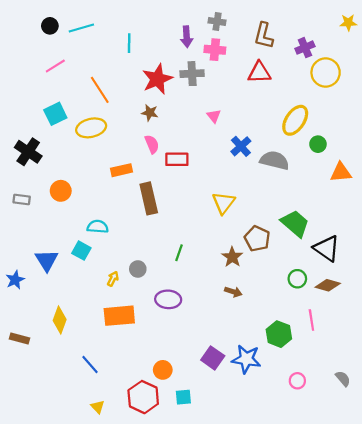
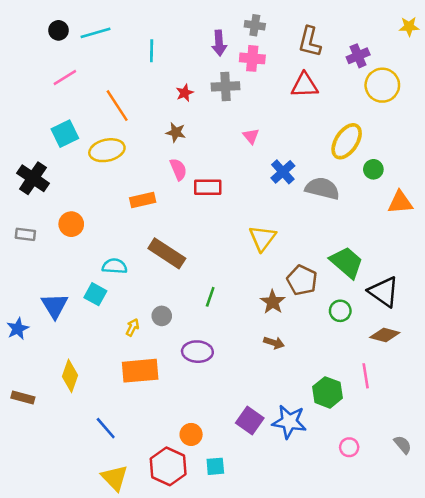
red star: (157, 79) -> (185, 93), size x0.5
brown rectangle: (149, 198) -> (167, 253), moved, turned -44
green circle: (297, 279) -> (340, 311), moved
yellow triangle: (98, 407) -> (115, 478), size x1.6

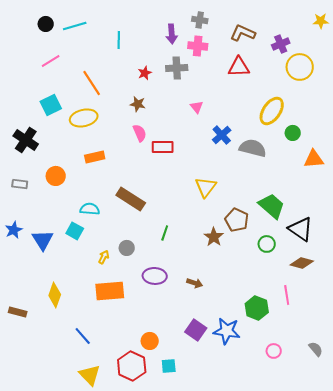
brown L-shape: (310, 42) -> (243, 33), turned 100
orange rectangle: (143, 200) -> (95, 157), moved
blue star: (18, 329) -> (14, 230), moved
brown arrow: (274, 343) -> (195, 283), moved

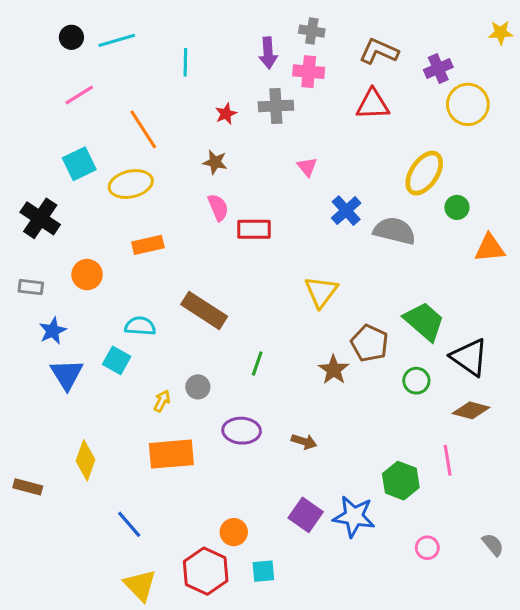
blue star: (14, 230) -> (53, 331), moved

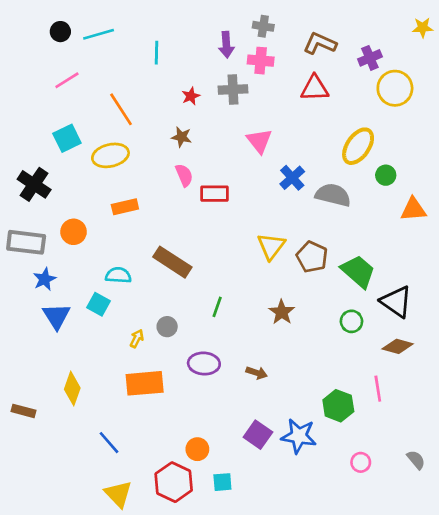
pink triangle: (307, 167) -> (259, 141), size x1.5
gray rectangle: (31, 287) -> (26, 242), size x1.8
brown pentagon: (370, 343) -> (312, 257), moved

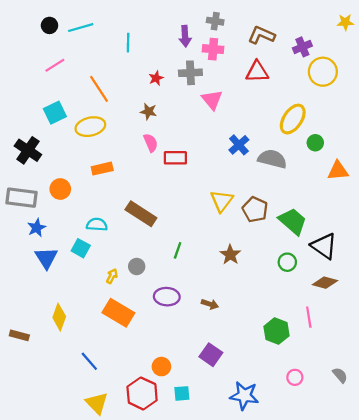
pink triangle: (259, 141) -> (212, 100), moved
orange rectangle: (145, 383) -> (118, 313), turned 36
blue star: (299, 436) -> (244, 396), moved

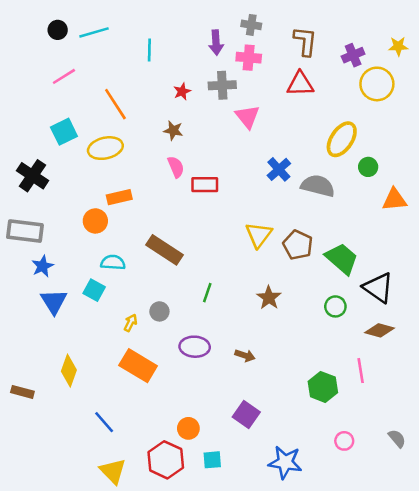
yellow star: (345, 22) -> (398, 46), moved
brown L-shape: (261, 35) -> (305, 41), turned 72
orange circle: (60, 189) -> (95, 221), moved

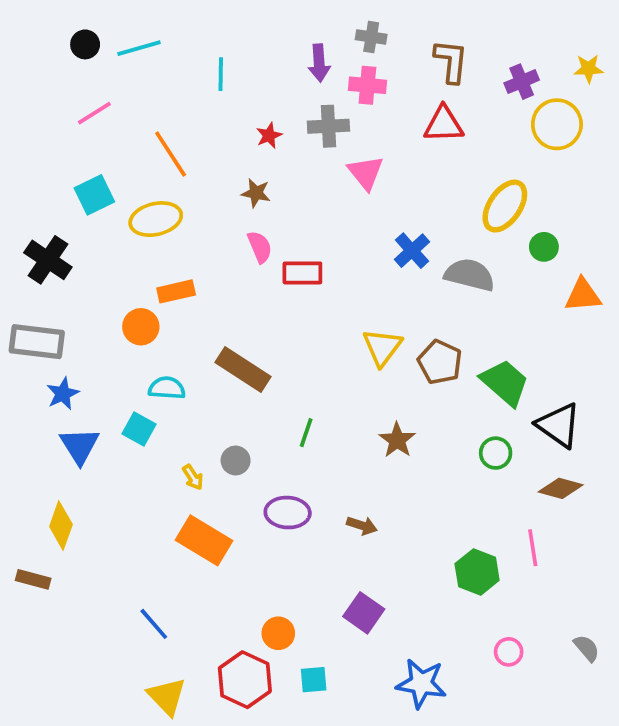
yellow arrow: (131, 323) -> (193, 477), turned 120
yellow diamond: (69, 371) -> (61, 526), moved

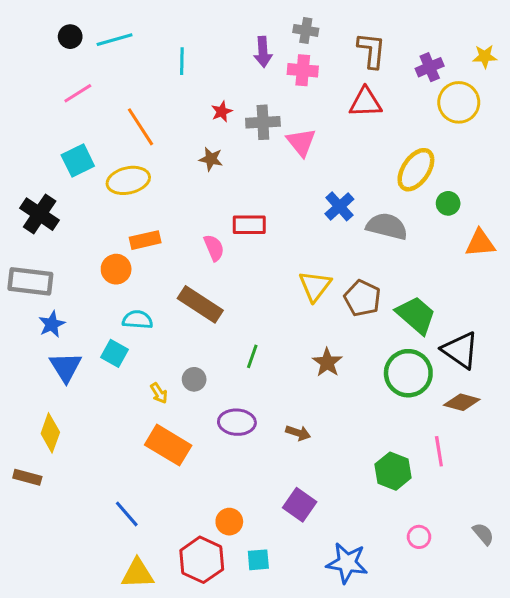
gray cross: (328, 126) -> (263, 122), moved
pink semicircle: (260, 247) -> (214, 248), moved
green circle: (496, 453) -> (408, 373), size x1.8
yellow triangle: (167, 696) -> (137, 574), turned -48

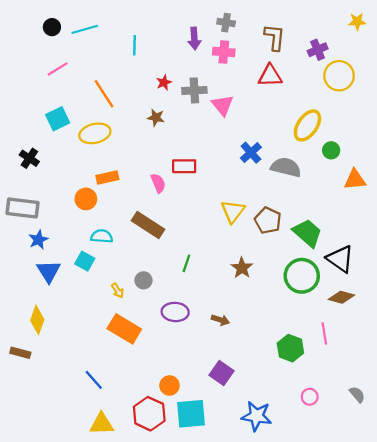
yellow star: (485, 56) -> (357, 21), moved
black cross: (40, 214) -> (29, 158), size x0.7
cyan square: (258, 560) -> (191, 414), size x1.8

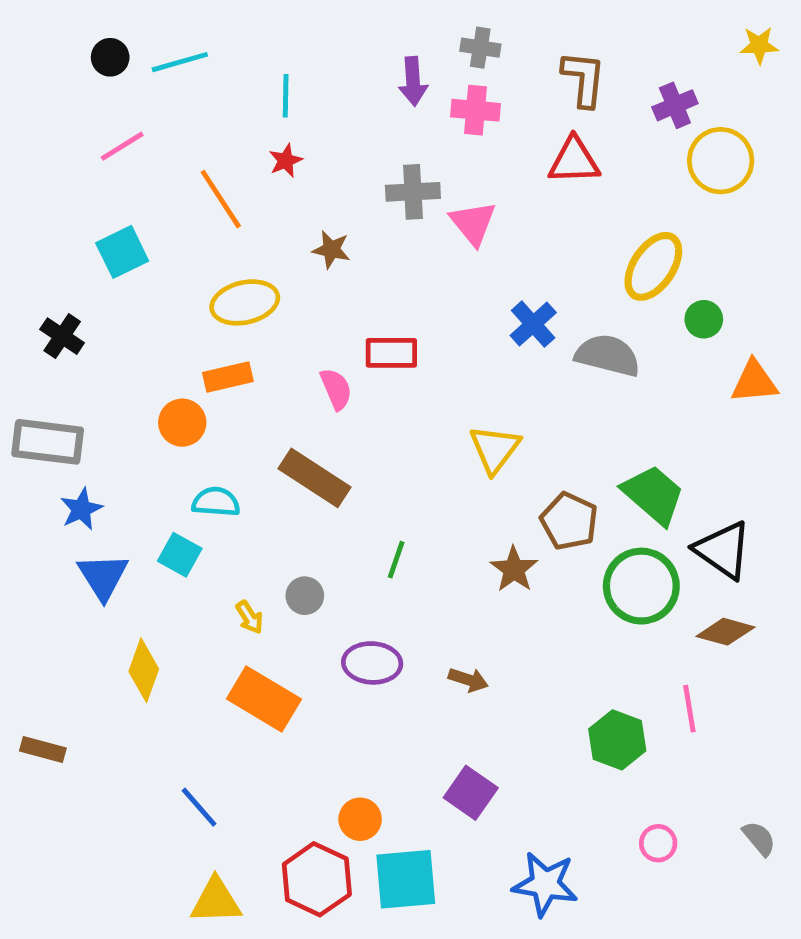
red star: (164, 83) -> (286, 161), moved
yellow ellipse: (95, 133) -> (245, 302), moved
brown pentagon: (268, 220) -> (569, 521), moved
yellow diamond: (37, 320) -> (144, 670), moved

